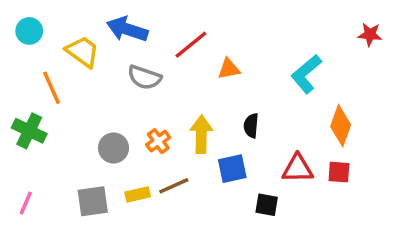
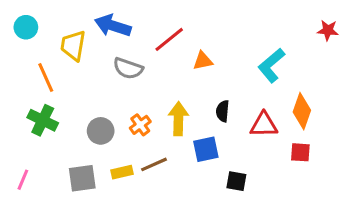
yellow trapezoid: (83, 52) -> (73, 46), turned -116
green cross: (29, 131) -> (43, 120), moved
red triangle: (298, 169) -> (264, 125), moved

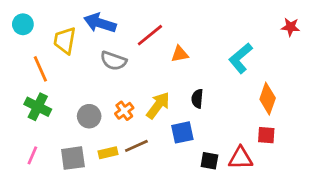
yellow arrow: (178, 119) -> (158, 105), turned 36
red triangle: (264, 125) -> (241, 158), moved
pink line: (23, 180) -> (32, 155), moved

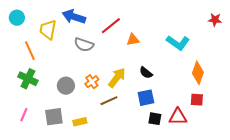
cyan L-shape: (241, 58) -> (178, 43), turned -105
black semicircle: (197, 99) -> (146, 73), turned -56
blue square: (182, 132) -> (146, 98), moved
brown line: (136, 146) -> (109, 101), moved
yellow rectangle: (108, 153) -> (80, 122), moved

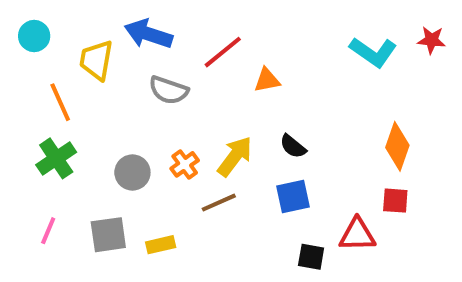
cyan L-shape: (178, 43) -> (373, 52), moved
green cross: (28, 79) -> (56, 158), turned 30
black square: (155, 119) -> (311, 257), moved

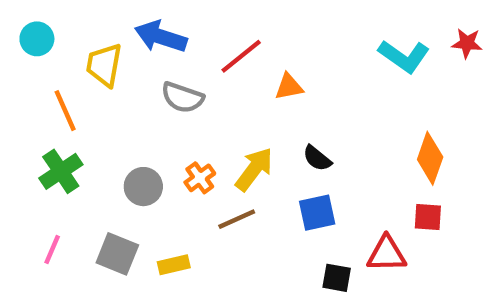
gray square: (108, 235) -> (117, 254), turned 30

